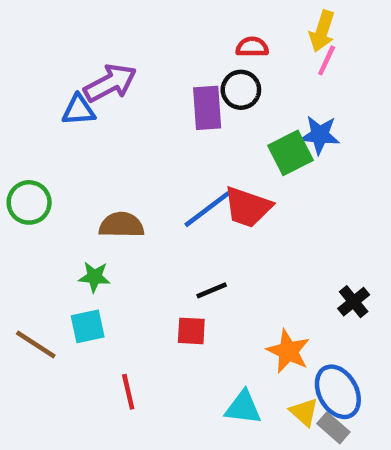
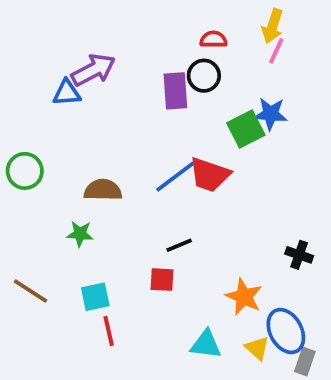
black cross: (354, 302) -> (299, 255), turned -32
cyan square: (88, 326) -> (95, 297), moved
gray rectangle: (333, 428) -> (305, 362), moved, turned 68

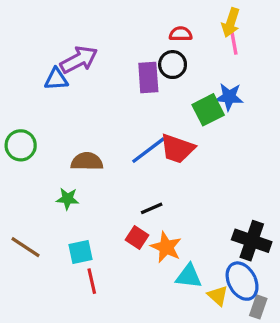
pink line: (276, 51) -> (234, 44), turned -35
black cross: (299, 255) -> (252, 241), moved, size x1.6
red square: (162, 280) -> (137, 237), turned 30
orange star: (244, 297) -> (166, 247), moved
cyan triangle: (206, 344) -> (189, 276), moved

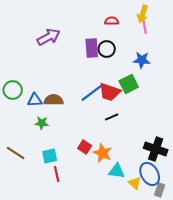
black circle: (173, 65) -> (107, 49), moved
blue triangle: (56, 79) -> (35, 100), moved
green square: (208, 110) -> (129, 84), moved
black line: (152, 208) -> (112, 117), moved

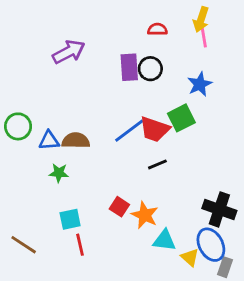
blue star: (142, 60) -> (200, 84), turned -30
brown line: (16, 153) -> (24, 245), moved

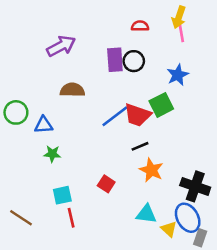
brown semicircle: (76, 140) -> (72, 90), moved
orange star: (145, 215) -> (151, 170), moved

